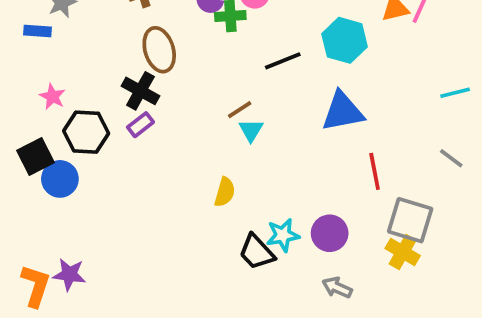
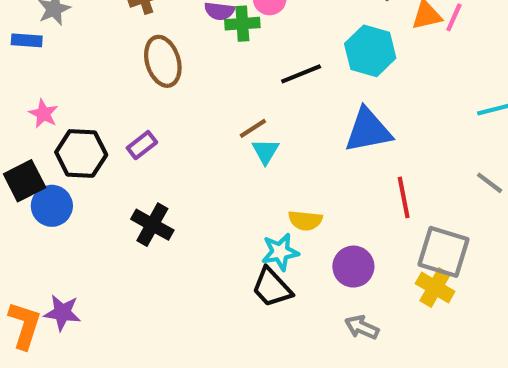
black cross: (140, 91) -> (152, 225), moved
yellow semicircle: (225, 192) -> (305, 220), moved, turned 80
cyan star: (283, 235) -> (280, 252), moved

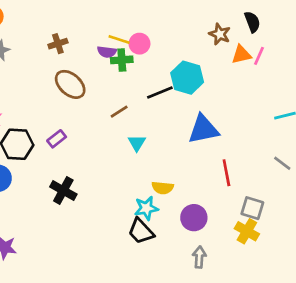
cyan hexagon: (370, 51) -> (187, 78), moved
brown ellipse: (163, 61) -> (70, 84), turned -32
brown line: (253, 128) -> (119, 112), moved
gray square: (443, 252) -> (252, 208), size x0.7
gray arrow: (362, 327) -> (199, 257), turned 70

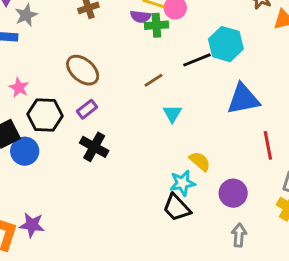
brown ellipse: (70, 84) -> (83, 70), moved
yellow semicircle: (163, 188) -> (200, 161), turned -145
black cross: (63, 190) -> (94, 147), moved

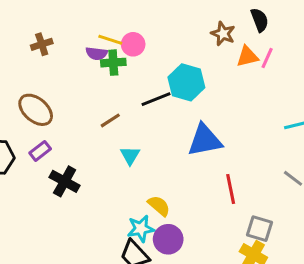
black cross: (94, 147) -> (65, 181), moved
purple circle: (233, 193) -> (168, 239), moved

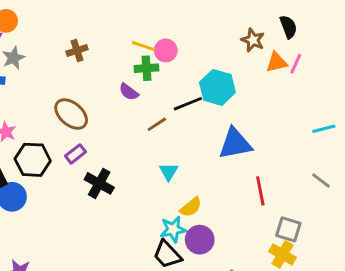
purple semicircle: (97, 53) -> (129, 92), moved, turned 30
brown line: (110, 120) -> (157, 124), moved
cyan triangle: (130, 155) -> (169, 172), moved
yellow semicircle: (159, 206) -> (191, 207), turned 100

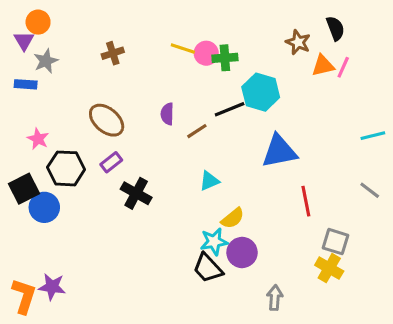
green cross: (146, 68) -> (225, 58), moved
purple semicircle: (129, 92) -> (167, 114), moved, turned 54
cyan triangle: (169, 172) -> (209, 181), turned 36

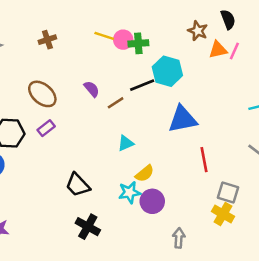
purple semicircle: (167, 114) -> (92, 89), turned 138
black cross: (136, 193) -> (88, 227), moved
black trapezoid: (208, 268) -> (78, 185), moved

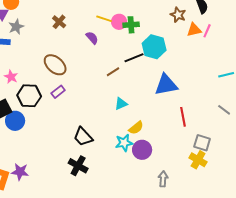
brown cross: (47, 40) -> (59, 22), turned -32
purple semicircle: (92, 89) -> (92, 38), moved
black cross: (88, 227) -> (78, 166), moved

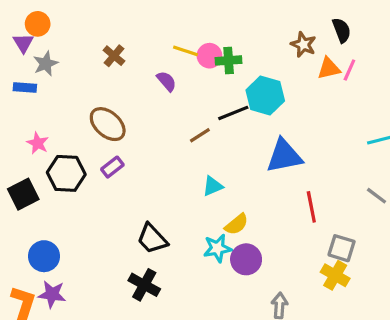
blue circle: (15, 121) -> (44, 256), moved

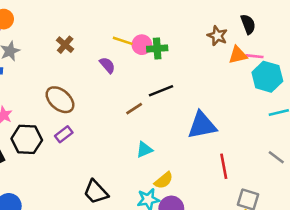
pink line: (349, 70) -> (254, 56), turned 72
cyan hexagon: (265, 95) -> (267, 77), moved

